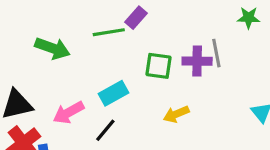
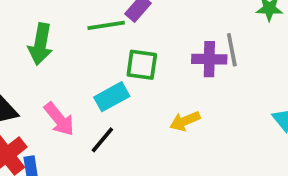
green arrow: (52, 48) -> (40, 44), turned 80
green square: (159, 66) -> (142, 65), moved
pink arrow: (68, 113) -> (59, 119), turned -100

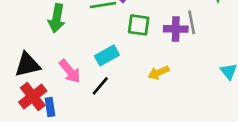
green square: (142, 65) -> (139, 25), moved

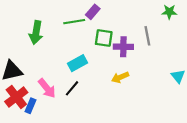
purple cross: (176, 29) -> (123, 47), moved
pink arrow: (70, 71) -> (47, 88), moved
blue rectangle: (50, 107) -> (31, 106), turned 32

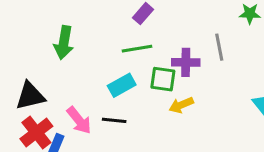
green line: (74, 22) -> (137, 49), moved
green square: (104, 38) -> (163, 79), moved
black line: (72, 88) -> (114, 120), turned 56

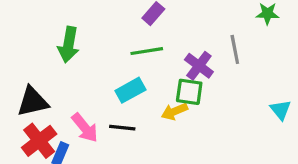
purple cross: (186, 62) -> (199, 66), turned 36
green square: (163, 79) -> (189, 92), moved
yellow arrow: (181, 105) -> (174, 111), moved

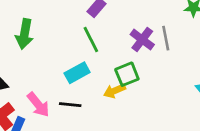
green line: (147, 51) -> (91, 40), turned 72
purple cross: (199, 66) -> (142, 40), moved
green square: (189, 92) -> (127, 74), turned -30

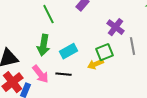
green arrow: (24, 34) -> (44, 45), moved
gray line: (166, 38) -> (132, 46), moved
green line: (91, 40) -> (48, 14), moved

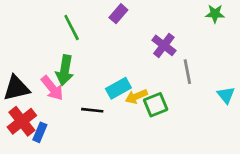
cyan rectangle: (68, 51) -> (118, 88), moved
green square: (104, 52) -> (156, 105), moved
pink arrow: (40, 74) -> (52, 88), moved

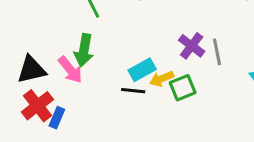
purple cross: (164, 45) -> (192, 46), moved
black line: (92, 110) -> (133, 91), moved

